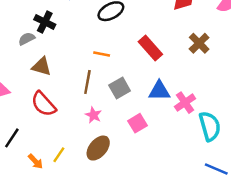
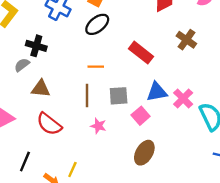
gray square: (120, 88) -> (119, 96), turned 36
pink square: (138, 123) -> (141, 116), moved
brown ellipse: (98, 148) -> (144, 153), moved

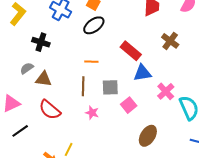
gray semicircle: (22, 65) -> (27, 68), moved
blue triangle: (157, 92) -> (142, 73), moved
brown ellipse: (144, 153) -> (148, 136), moved
black line: (25, 162) -> (20, 131), moved, turned 30

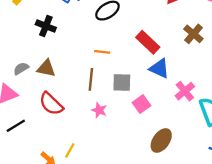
gray semicircle: (27, 68) -> (21, 69), moved
blue triangle: (142, 73) -> (159, 68), turned 30

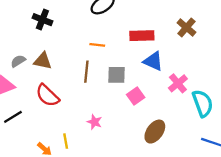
red rectangle: (148, 42) -> (142, 36), turned -45
pink star: (99, 110) -> (94, 122), moved
yellow line: (70, 150) -> (66, 141), turned -40

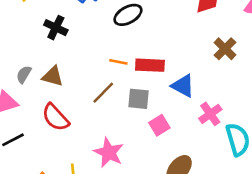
red rectangle: (142, 36) -> (150, 65), moved
gray semicircle: (18, 61) -> (24, 74), turned -32
brown line: (86, 72) -> (103, 93), turned 35
pink star: (94, 122) -> (109, 152), size x1.6

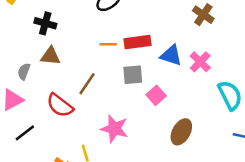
brown triangle: (53, 76) -> (50, 56), moved
brown line: (103, 93) -> (87, 84), moved
pink cross: (210, 114) -> (200, 62), moved

